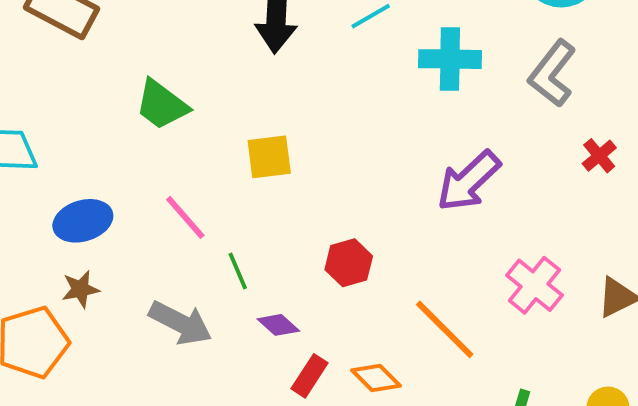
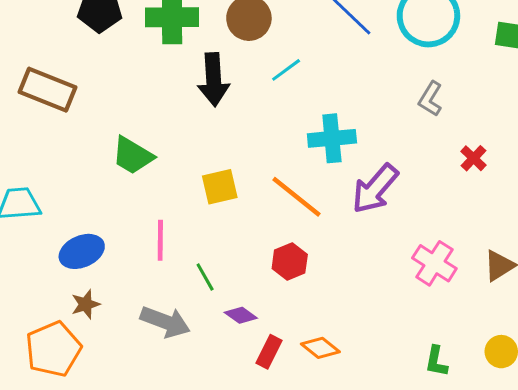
cyan cross: (450, 59) -> (332, 138), moved
gray L-shape: (552, 73) -> (430, 99), size x0.7
pink line: (185, 217) -> (160, 240), turned 48
orange line: (445, 329) -> (297, 197), moved

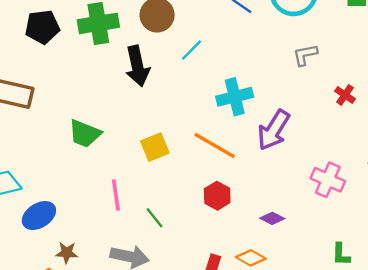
gray L-shape: (430, 99) -> (305, 55), turned 56
blue ellipse: (82, 251) -> (39, 216), moved
brown star: (86, 304) -> (67, 253), turned 30
purple diamond: (241, 315) -> (272, 218), moved

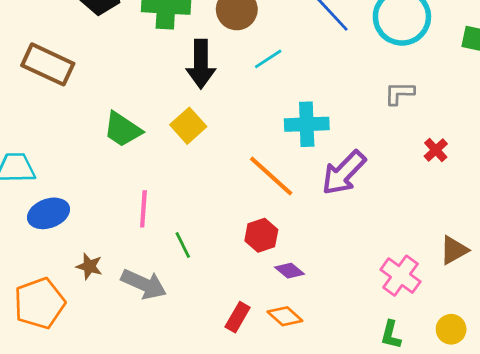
yellow square: (155, 147) -> (188, 126), moved, turned -32
pink cross: (328, 180) -> (401, 276), moved
purple diamond: (272, 218) -> (289, 271), moved
brown star: (67, 253) -> (89, 266), moved

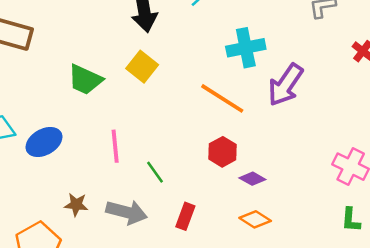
blue ellipse: (48, 213) -> (44, 142), moved
red rectangle: (238, 317) -> (185, 216), moved

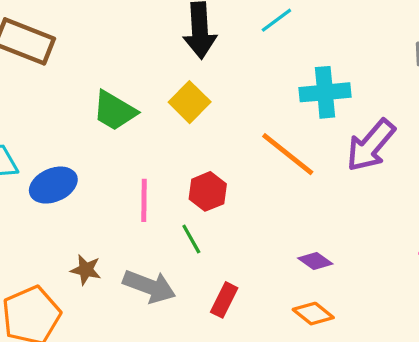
red hexagon: (222, 152) -> (208, 191), moved

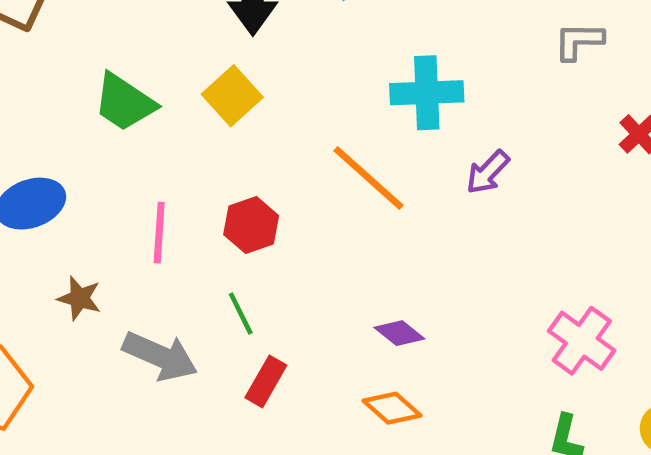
purple arrow: (371, 145) -> (488, 172), size x0.6
green line: (191, 239) -> (241, 313), moved
brown star: (86, 270) -> (79, 298), moved

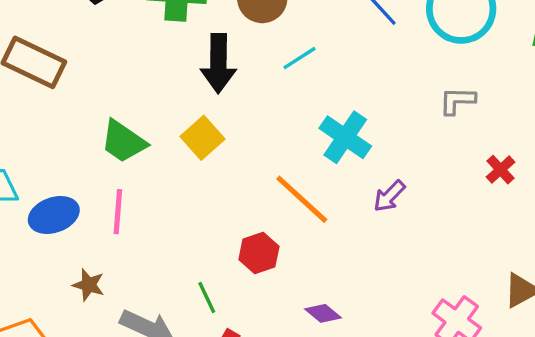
cyan cross: (427, 93) -> (345, 137), turned 36
red hexagon: (251, 225) -> (259, 253), moved
pink line: (159, 233) -> (118, 212), moved

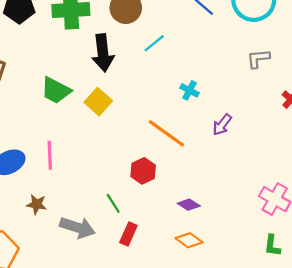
cyan cross: (345, 137) -> (189, 90), size x0.6
green trapezoid: (123, 142) -> (56, 90), moved

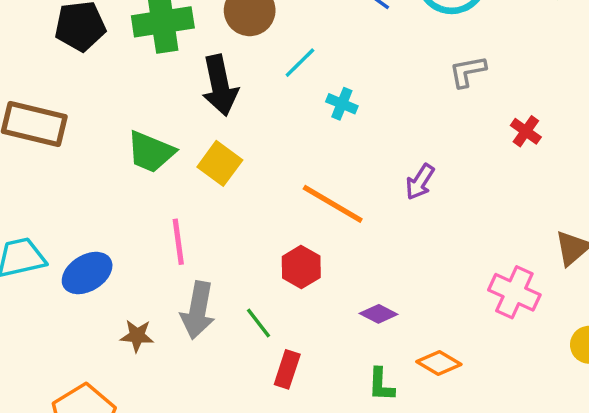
cyan cross: (189, 90) -> (342, 104), moved
pink line: (50, 155) -> (178, 242), moved
gray arrow: (77, 227) -> (198, 310), moved, turned 88
orange diamond: (189, 240) -> (439, 363), moved
green L-shape: (272, 246) -> (381, 385), moved

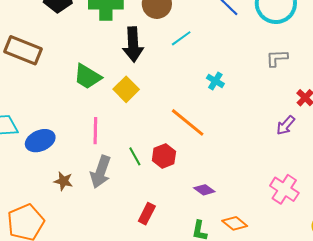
cyan cross: (342, 104) -> (215, 81), moved
purple arrow: (420, 182) -> (286, 125), moved
green line: (258, 323) -> (135, 156), moved

